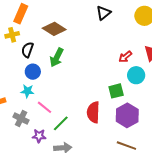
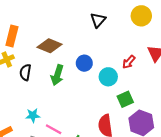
blue circle: (33, 72) -> (84, 63), moved
cyan circle: (136, 75) -> (108, 77), moved

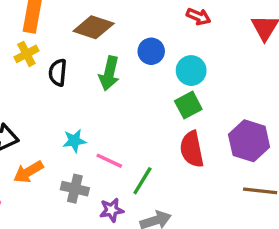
red arrow: (129, 62) -> (198, 17), moved, turned -104
green square: (125, 99) -> (188, 105), moved

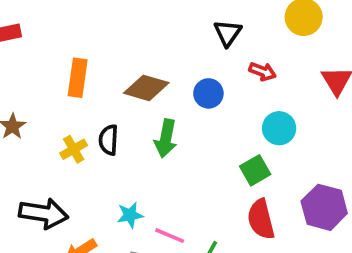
blue circle: (151, 51) -> (208, 93), moved
yellow cross: (26, 54) -> (74, 149), moved
cyan circle: (191, 71) -> (279, 128), moved

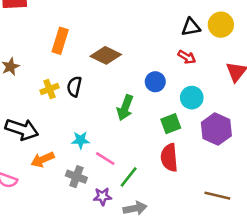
black triangle: (228, 33) -> (191, 27), moved, turned 36
blue circle: (208, 93) -> (155, 82), moved
green arrow: (166, 139) -> (125, 108), moved
purple hexagon: (324, 207) -> (216, 129), moved

